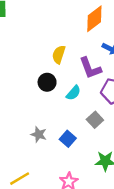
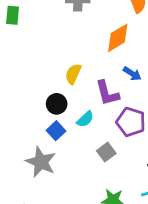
gray star: (39, 134) -> (41, 162), size x1.6
blue square: (68, 139) -> (56, 131), moved

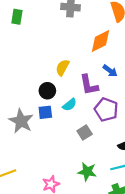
blue square: (56, 131) -> (45, 112), turned 32
gray star: (41, 162) -> (21, 121), moved

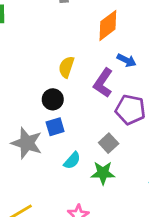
purple L-shape: (89, 85) -> (103, 83), turned 55
cyan semicircle: (70, 105) -> (72, 161), moved
green star: (87, 172) -> (103, 173), moved

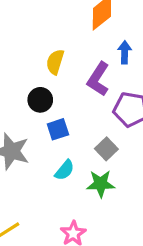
blue arrow: (126, 60) -> (125, 52), turned -114
blue square: (55, 127) -> (58, 129), moved

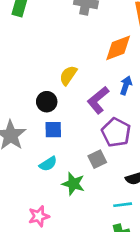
gray square: (106, 149) -> (97, 159), moved

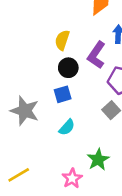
black circle: (47, 102) -> (68, 68), moved
green star: (73, 184) -> (98, 160), moved, turned -30

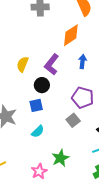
yellow semicircle: (62, 40) -> (23, 64), moved
purple L-shape: (96, 55) -> (52, 64), moved

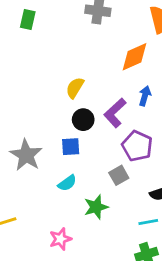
yellow semicircle: (23, 64) -> (75, 88), moved
purple L-shape: (52, 64) -> (115, 113), moved
green star: (60, 158) -> (96, 207), moved

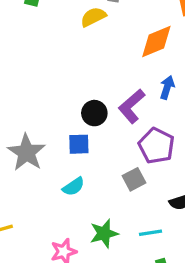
yellow semicircle: (75, 88) -> (93, 17), moved, turned 30
green star: (96, 207) -> (104, 233), moved
cyan line: (148, 222) -> (150, 233), moved

